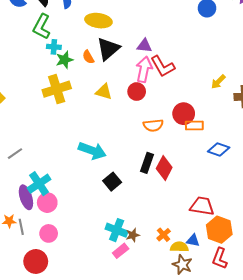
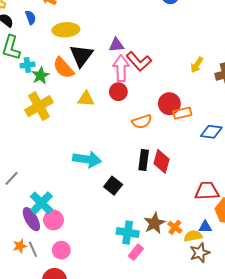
orange semicircle: (88, 57) -> (63, 68), size x1.6
brown star: (133, 235) -> (154, 223), moved, size x1.5
brown star: (182, 265) -> (200, 253), turned -30

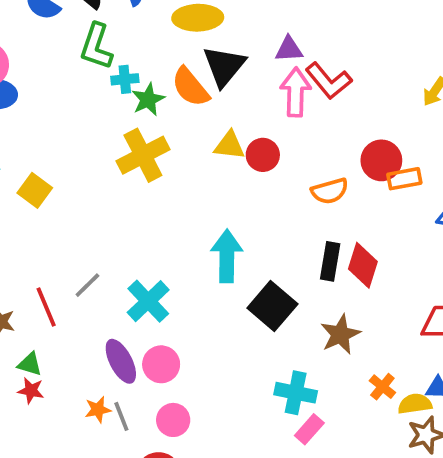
red circle: (118, 92) -> (263, 155), moved
cyan arrow: (87, 159) -> (227, 256), turned -100
black square: (113, 186) -> (272, 306), size x1.4
cyan cross: (41, 203) -> (148, 301), moved
brown star: (154, 223) -> (340, 334), moved

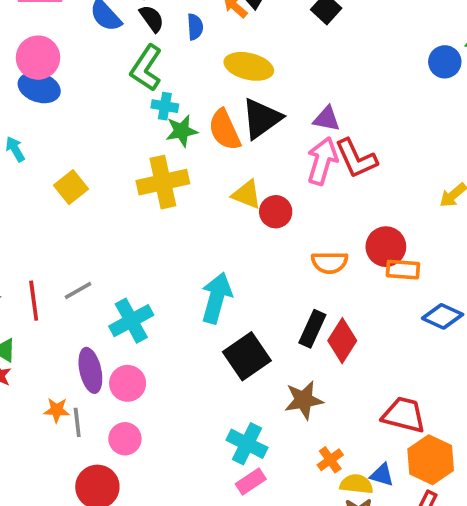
yellow square: (35, 190) -> (71, 187), moved

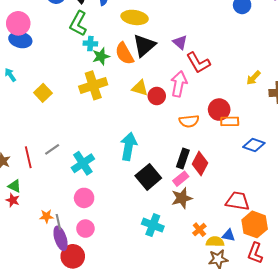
purple triangle: (327, 119) -> (180, 42), turned 35
pink arrow: (322, 161) -> (179, 84), moved
purple ellipse: (90, 370) -> (61, 238), moved
pink rectangle: (251, 482) -> (181, 179), moved

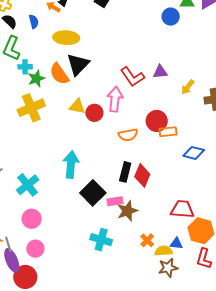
purple triangle: (180, 42) -> (160, 72), moved, turned -42
pink rectangle: (181, 179) -> (115, 201), moved, turned 35

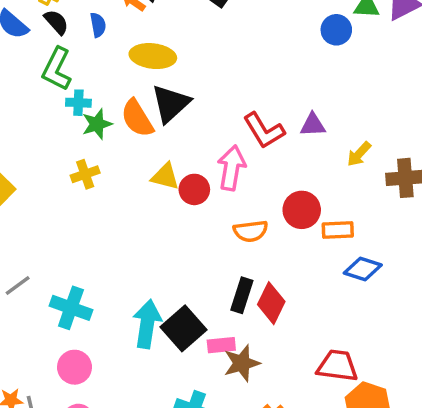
yellow cross: (31, 108) -> (85, 174), size x0.6
orange rectangle: (168, 132) -> (338, 230), moved
cyan arrow: (71, 165) -> (147, 324), moved
cyan cross: (28, 185) -> (71, 308), turned -35

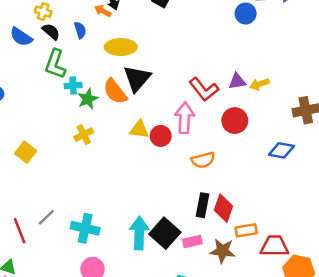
yellow arrow: (359, 154) -> (259, 84), moved, turned 36
red circle: (302, 210) -> (235, 121), moved
orange rectangle: (338, 230) -> (246, 230), moved
blue diamond: (363, 269) -> (281, 150), moved
brown star: (242, 363) -> (223, 251), moved, turned 30

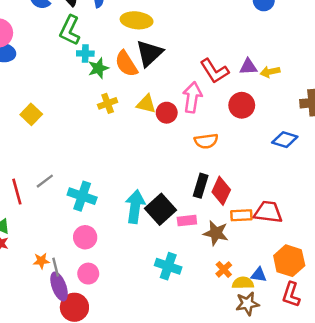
yellow cross: (84, 135) -> (108, 103), moved
red trapezoid: (274, 246) -> (268, 212), moved

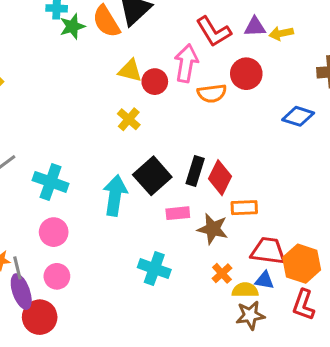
yellow cross: (108, 103) -> (129, 119), moved, turned -30
orange semicircle: (206, 141) -> (212, 93), moved
black square: (160, 209) -> (152, 176), moved
red trapezoid: (268, 212) -> (268, 251), moved

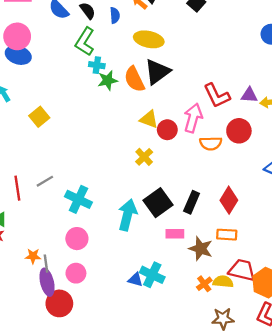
red diamond: (220, 178) -> (229, 200), moved
blue triangle: (264, 280) -> (135, 280), moved
yellow semicircle: (245, 290) -> (223, 282), moved

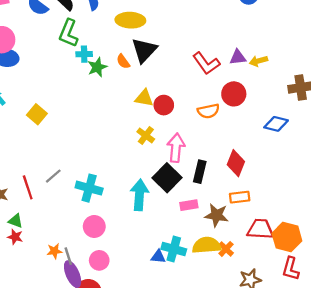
orange semicircle: (134, 79) -> (123, 61), size x0.6
pink arrow: (193, 118) -> (176, 148), moved
yellow semicircle: (223, 282) -> (207, 245), moved, size x1.4

